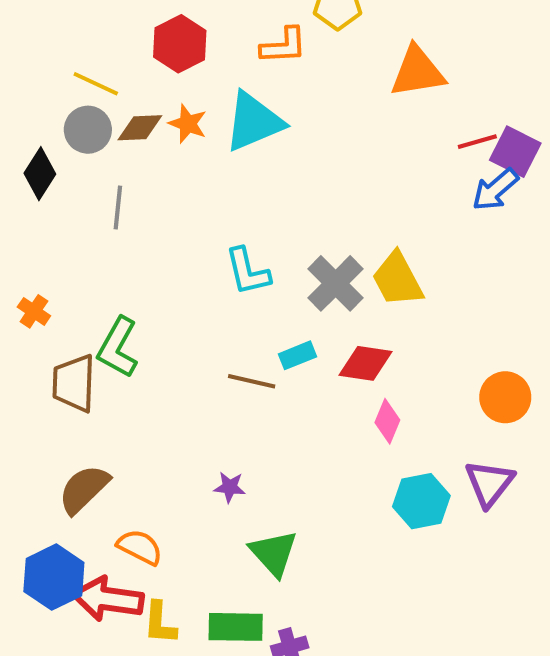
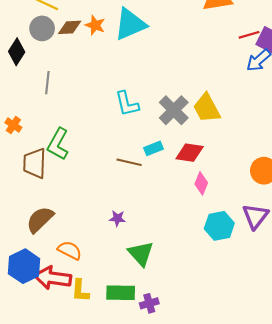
gray line: (118, 208) -> (47, 83), moved

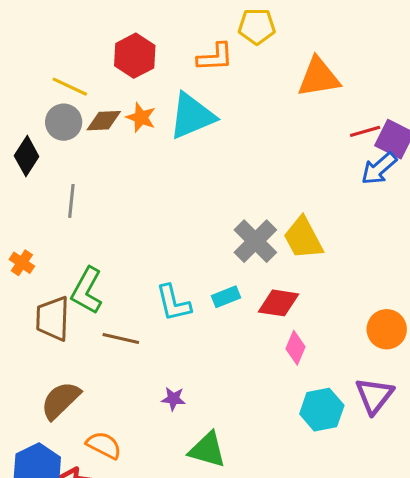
cyan L-shape: (127, 104) -> (173, 303), moved
brown line: (129, 162) -> (121, 339), moved
green triangle: (141, 253) -> (207, 450), turned -32

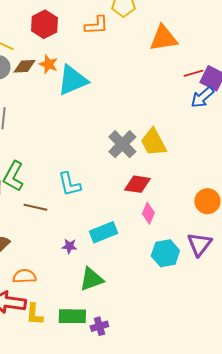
cyan triangle: (192, 116) -> (72, 80), moved
cyan rectangle: (226, 297) -> (103, 232), moved, size x1.5
orange semicircle: (104, 445) -> (24, 276), turned -30
green triangle: (207, 450) -> (91, 279), turned -36

